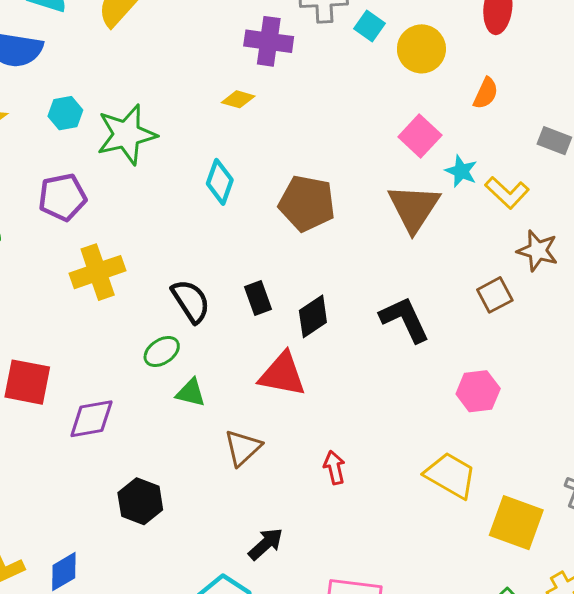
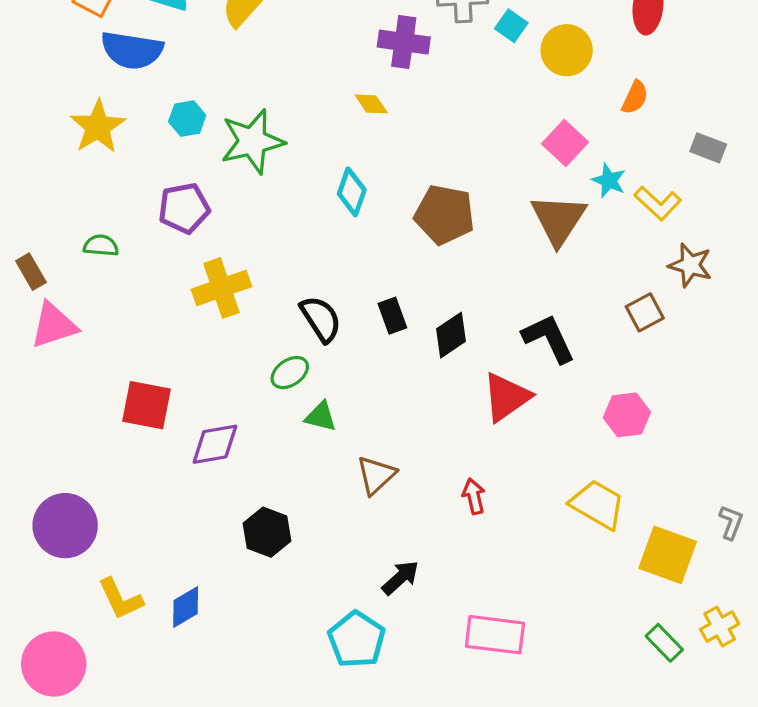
yellow diamond: (238, 99) -> (371, 104), turned 40
red triangle: (282, 374) -> (506, 397), moved, turned -46

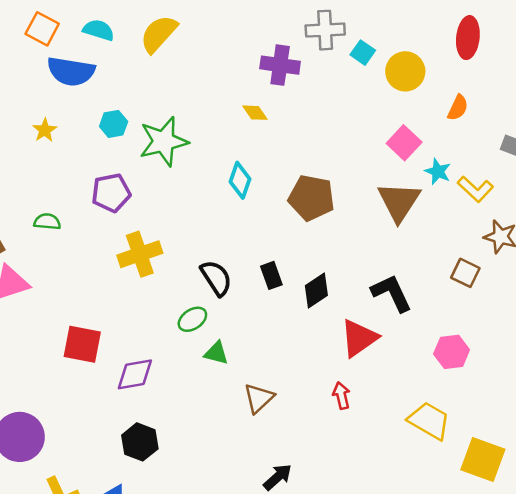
yellow star: (98, 127) -> (45, 130), size x0.6
brown square: (645, 312) -> (465, 273), turned -36
red arrow: (474, 496) -> (341, 396), moved
black hexagon: (267, 532) -> (140, 442), moved

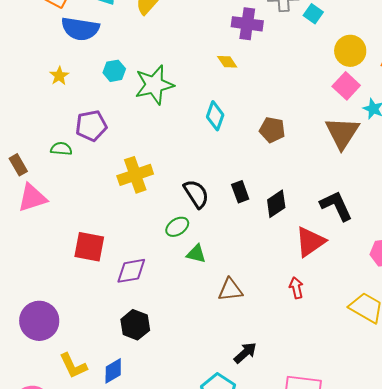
yellow circle: (405, 71) -> (350, 51), moved
purple pentagon: (111, 193) -> (91, 126), moved
brown pentagon: (311, 198) -> (272, 130), size x0.7
brown triangle: (259, 398) -> (230, 290), turned 36

